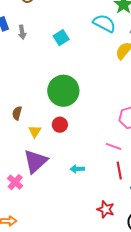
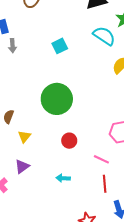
gray arrow: (22, 32) -> (12, 46), moved
red circle: (60, 125) -> (69, 141), moved
purple triangle: (35, 161) -> (22, 166), size x0.6

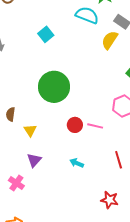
pink line: (101, 159) -> (95, 126), moved
cyan arrow: (63, 178) -> (77, 163), turned 32

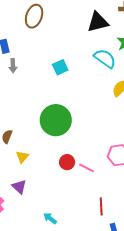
purple triangle: (34, 160) -> (19, 187), turned -42
cyan arrow: (77, 163) -> (50, 218), moved

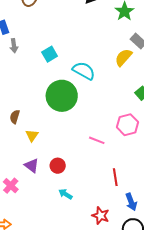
cyan semicircle: (105, 58) -> (84, 71), moved
cyan square: (60, 67) -> (50, 54), moved
red circle: (67, 162) -> (58, 166), moved

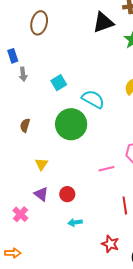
brown semicircle: (15, 117) -> (25, 125), moved
pink line: (97, 140) -> (106, 169), turned -35
cyan arrow: (65, 194) -> (75, 222), turned -40

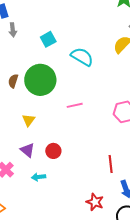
green circle: (71, 124) -> (40, 80), moved
pink line: (106, 169) -> (75, 105), moved
cyan arrow: (75, 222) -> (39, 177), moved

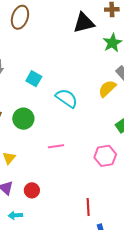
cyan square: (48, 39) -> (34, 79), turned -35
green circle: (40, 80) -> (23, 119), size x0.7

